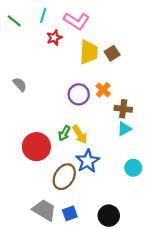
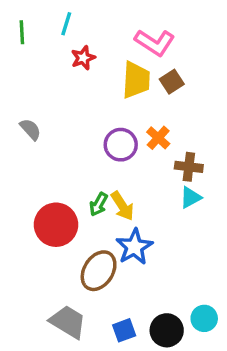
green line: (14, 21) -> (22, 32), turned 48
pink L-shape: (76, 21) -> (155, 42), moved
cyan circle: (133, 168) -> (204, 318), moved
blue square: (70, 213) -> (124, 330), moved

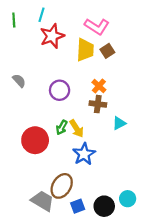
red star: (83, 58) -> (52, 36), size x1.6
purple circle: (121, 145) -> (60, 90), moved
brown cross: (189, 167) -> (98, 104), moved
brown ellipse: (99, 271) -> (62, 186), moved

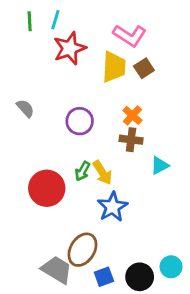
green line: (14, 20) -> (30, 21), moved

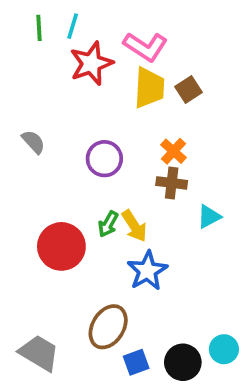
pink L-shape: (130, 35) -> (145, 47), moved
gray trapezoid: (57, 270) -> (39, 353), moved

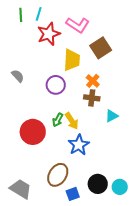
yellow trapezoid: (149, 88) -> (72, 60), moved
brown square: (188, 90) -> (101, 48), size x1.5
black circle: (183, 362) -> (98, 184), moved

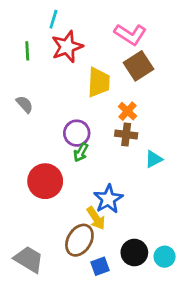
green line: (21, 15) -> (27, 51), moved
pink L-shape: (78, 25) -> (130, 34), moved
purple circle: (56, 85) -> (77, 133), moved
green arrow: (58, 120) -> (81, 152), moved
yellow arrow: (72, 121) -> (96, 218), moved

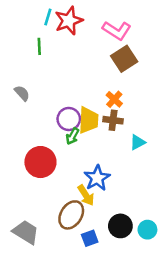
red star: (67, 47) -> (69, 21), moved
green line: (27, 51) -> (39, 46), moved
yellow trapezoid: (99, 82) -> (88, 120), moved

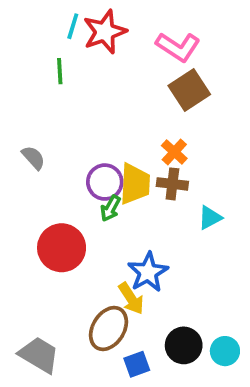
gray semicircle: (22, 93) -> (33, 158), moved

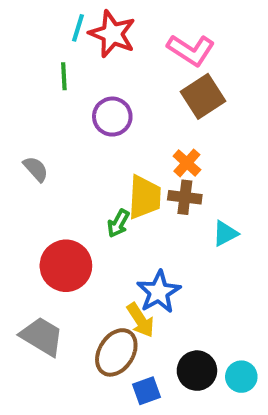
red star: (105, 32) -> (112, 34), turned -30
purple circle: (105, 182) -> (112, 117), moved
gray trapezoid: (39, 355) -> (42, 336), moved

